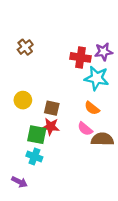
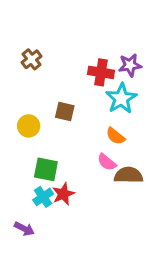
cyan star: (97, 78) -> (121, 98), turned 30
brown square: (52, 108) -> (65, 111), moved
red star: (51, 127) -> (63, 194), moved, turned -30
cyan cross: (34, 157) -> (43, 197), turned 35

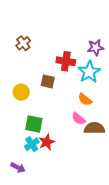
red cross: (101, 72) -> (66, 61), moved

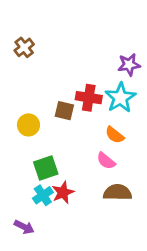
brown cross: (23, 43) -> (24, 47), moved
red cross: (66, 61) -> (89, 98), moved
green square: (34, 124) -> (46, 168), turned -30
brown semicircle: (95, 128) -> (118, 192), moved

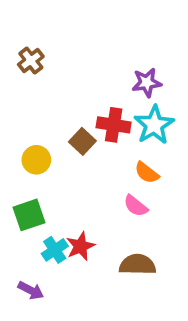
purple star: (129, 65) -> (147, 83), moved
brown square: (64, 111) -> (82, 141), turned 30
green square: (46, 168) -> (29, 215), moved
brown semicircle: (118, 192) -> (137, 265), moved

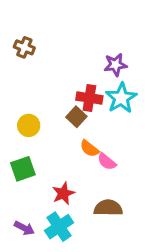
brown cross: (31, 61) -> (24, 47), turned -30
brown square: (82, 141) -> (76, 117), moved
orange semicircle: (147, 173) -> (89, 149), moved
cyan cross: (55, 250) -> (59, 227), moved, size x1.4

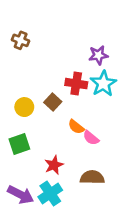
brown square: (76, 117) -> (53, 102), moved
purple arrow: (24, 228) -> (21, 195), size x1.5

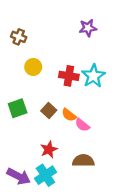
purple star: (98, 55) -> (88, 28), moved
brown square: (53, 102) -> (49, 110), moved
yellow circle: (24, 107) -> (33, 67), moved
green square: (19, 144) -> (18, 108), moved

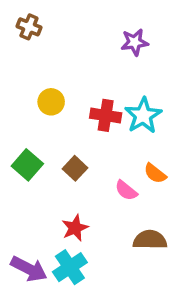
brown cross: (19, 37) -> (29, 27), moved
green square: (18, 108) -> (27, 165), turned -30
orange semicircle: (69, 115) -> (155, 173), moved
brown semicircle: (83, 161) -> (150, 240), moved

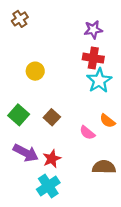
brown cross: (29, 27) -> (20, 19), turned 35
red cross: (106, 115) -> (93, 58), moved
purple arrow: (29, 269) -> (26, 153), moved

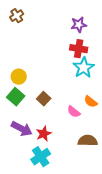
yellow circle: (35, 71) -> (19, 77), moved

